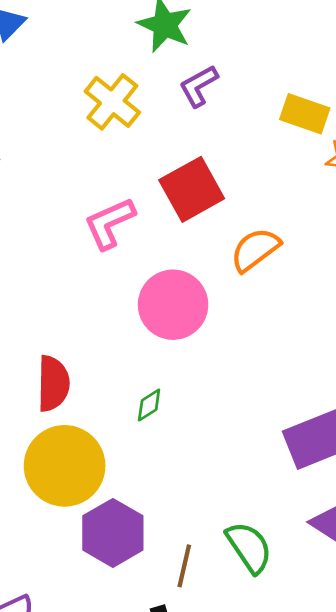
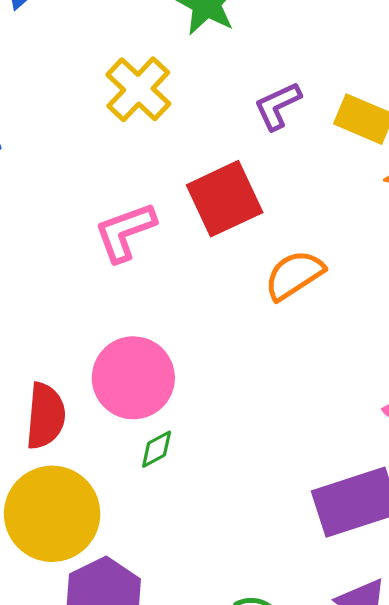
purple L-shape: (199, 86) -> (278, 106), moved
pink circle: (173, 305) -> (133, 378), moved

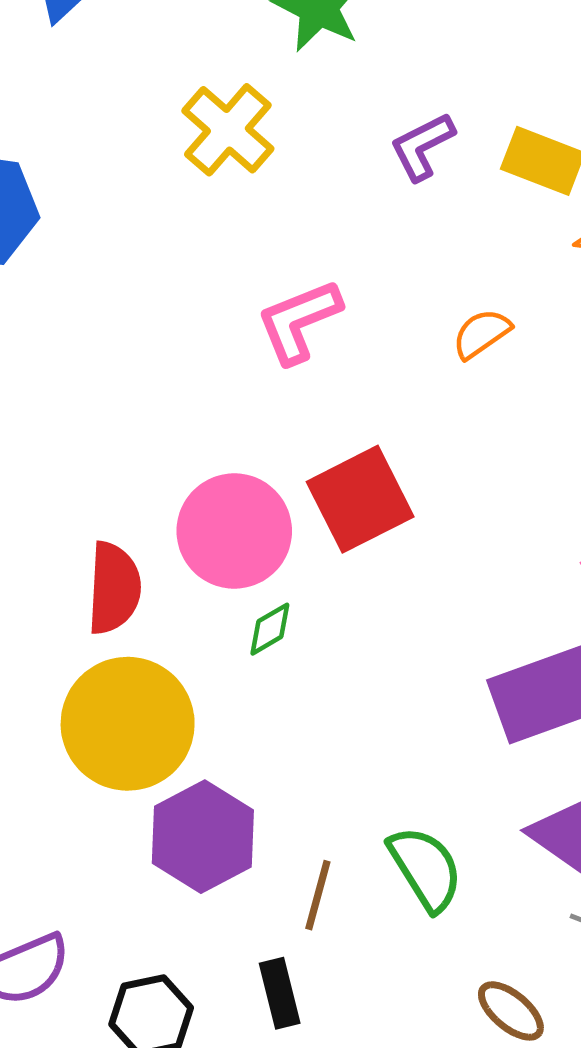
red square: (225, 199) -> (360, 499), moved
pink L-shape: (125, 232) -> (299, 321), moved
orange semicircle: (294, 275) -> (482, 334), moved, size x0.7

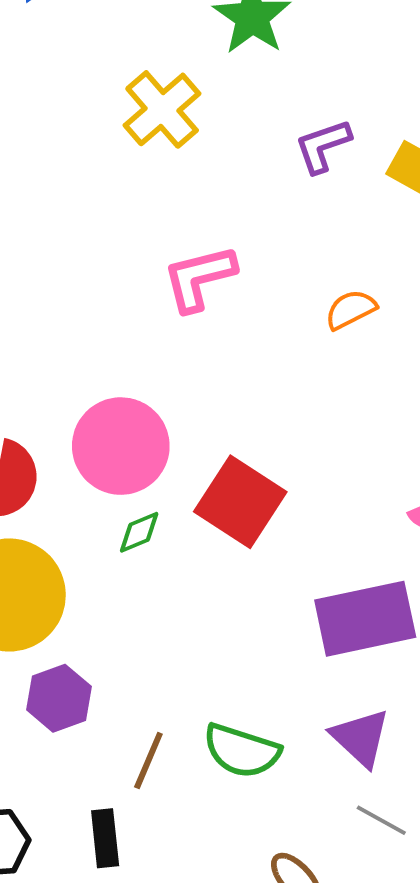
red square: (360, 499) -> (240, 502), moved, turned -38
purple hexagon: (203, 837) -> (59, 698), size x0.7
green semicircle: (425, 868) -> (242, 751), turned 132

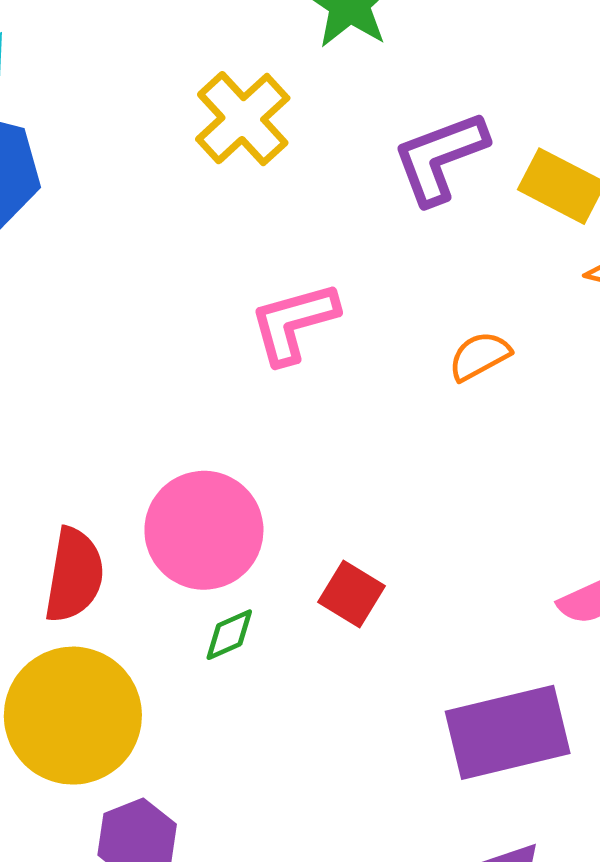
purple L-shape: (323, 146) -> (440, 158), size x1.4
red square: (240, 502) -> (352, 594), size x0.6

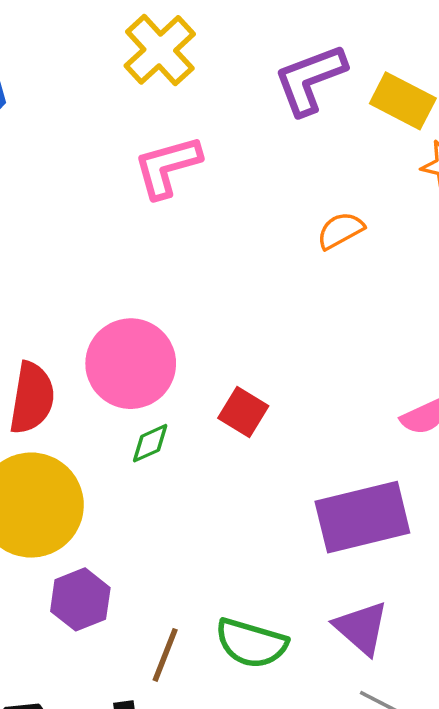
pink L-shape: (294, 323) -> (167, 167), moved

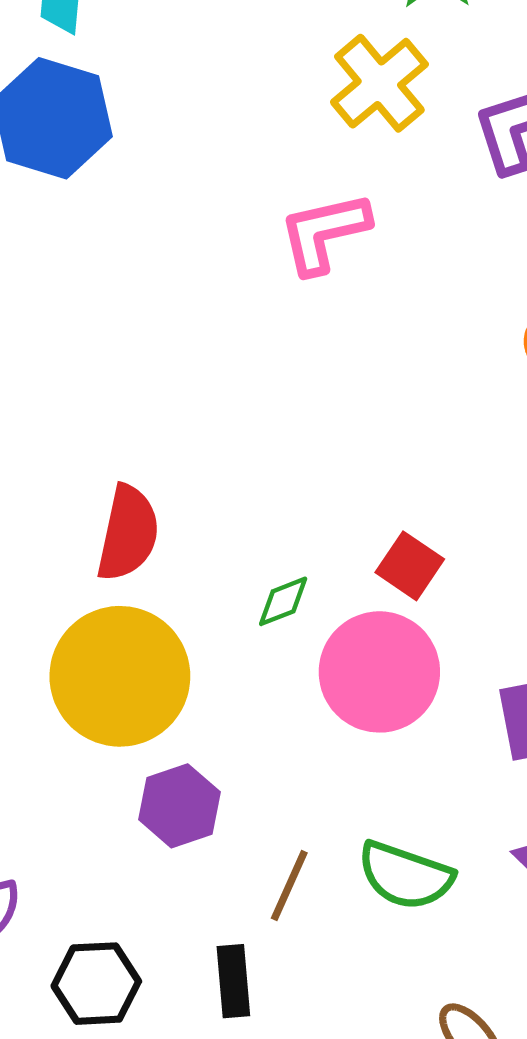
yellow cross: (160, 50) -> (379, 83), moved
pink circle: (131, 364) -> (379, 672), moved

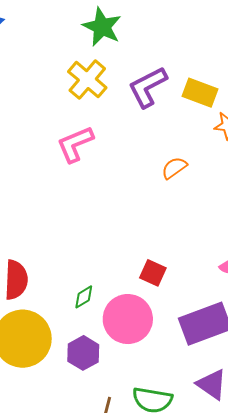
red square: (410, 566) -> (153, 273), moved
purple hexagon: (179, 806) -> (83, 353), moved

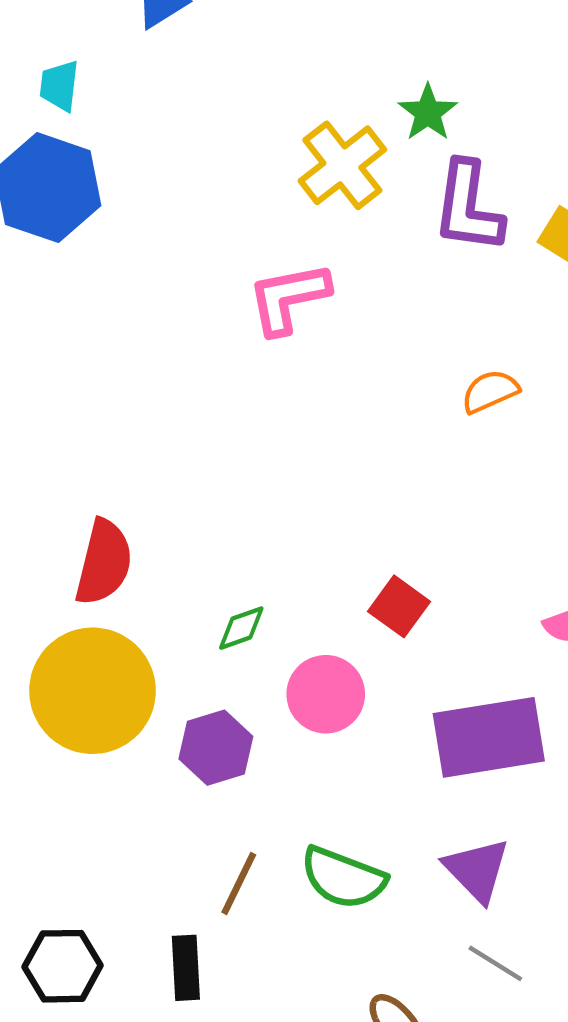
green star: (102, 27) -> (428, 113), moved, size x0.7
purple L-shape: (148, 87) -> (468, 207), turned -66
pink circle: (128, 319) -> (326, 694), size x0.7

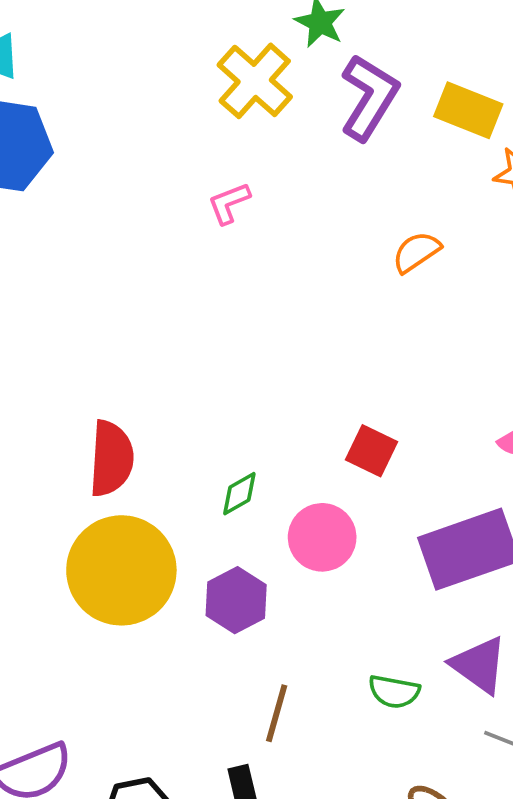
purple L-shape: (468, 207) -> (369, 97), turned -146
pink L-shape: (289, 298) -> (229, 203), size x0.6
green semicircle: (343, 878) -> (394, 692), moved, size x0.7

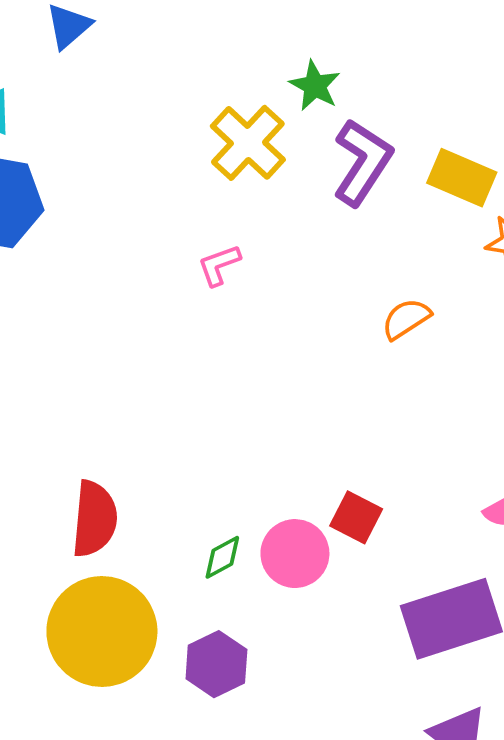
pink circle: (322, 537) -> (295, 554), moved

